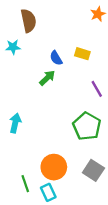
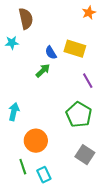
yellow rectangle: (82, 54) -> (75, 49), size x1.5
orange circle: (54, 167) -> (36, 141), moved

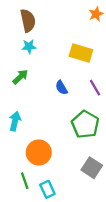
cyan star: (12, 43) -> (29, 47), moved
blue semicircle: (51, 53) -> (61, 88), moved
green arrow: (43, 71) -> (20, 77), moved

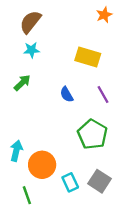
brown semicircle: (28, 21) -> (30, 22), turned -130
cyan arrow: (15, 121) -> (16, 151), moved
cyan rectangle: (47, 189) -> (70, 182), moved

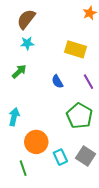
cyan arrow: (16, 151) -> (14, 117), moved

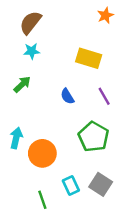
orange circle: (36, 142) -> (42, 153), moved
green line: (23, 168) -> (42, 200), moved

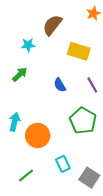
brown semicircle: (30, 23) -> (52, 25), moved
gray square: (101, 184) -> (89, 178), moved
green line: (42, 200) -> (26, 175), moved, turned 70

